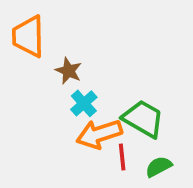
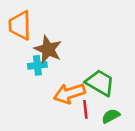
brown star: (69, 71) -> (48, 49), size x1.5
cyan cross: (84, 103) -> (37, 65), moved, turned 36

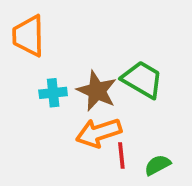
brown star: (48, 49) -> (97, 91), moved
green trapezoid: (100, 83) -> (142, 80), moved

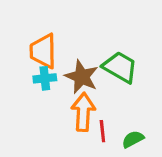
orange trapezoid: (28, 36) -> (43, 51), moved
orange arrow: (99, 133) -> (83, 112), turned 111

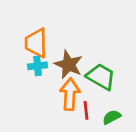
green trapezoid: (120, 67) -> (101, 77), moved

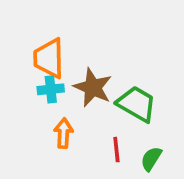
orange arrow: (70, 94) -> (64, 133), moved, size x0.7
green semicircle: (112, 117) -> (151, 159), turned -30

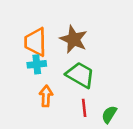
brown star: (93, 87) -> (74, 39), moved
green trapezoid: (137, 104) -> (80, 75), moved

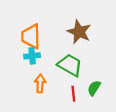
brown star: (74, 39) -> (79, 32), moved
green semicircle: (109, 114) -> (94, 88), moved

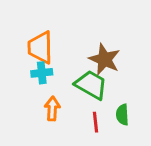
brown star: (79, 32) -> (104, 59), moved
green semicircle: (94, 88) -> (122, 115), turned -35

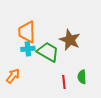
green trapezoid: (91, 85) -> (48, 52), moved
orange arrow: (52, 109) -> (13, 76), moved, turned 35

